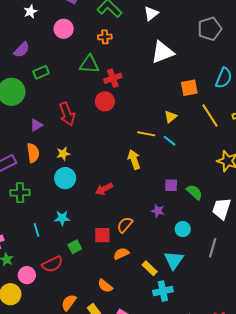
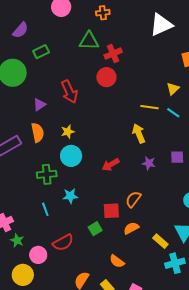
green cross: (20, 193) -> (47, 174), moved
purple star: (158, 211) -> (149, 163), moved
green square: (75, 247) -> (95, 229), moved

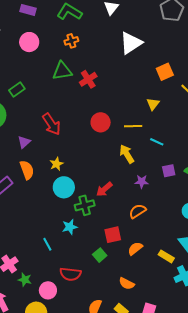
red circle: (106, 77) -> (101, 122), moved
cyan line: (173, 113) -> (157, 142), moved
green cross: (47, 174) -> (85, 205), moved
orange semicircle: (133, 199) -> (138, 211), moved, turned 30
red semicircle: (63, 243) -> (70, 274), turned 45

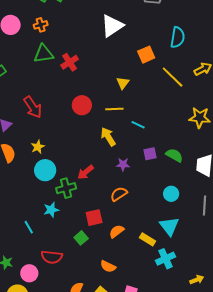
orange cross: (71, 41) -> (41, 25), moved
yellow triangle: (153, 104) -> (123, 83), moved

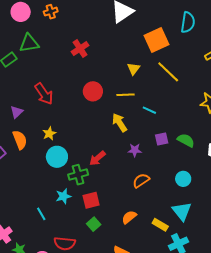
green triangle: (44, 54) -> (29, 43), moved
orange square: (146, 55) -> (157, 40), size x1.4
yellow line: (173, 77) -> (168, 72), moved
orange semicircle: (119, 194) -> (141, 181), moved
red square: (94, 218) -> (91, 200), moved

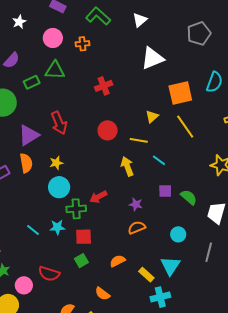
purple triangle: (17, 112) -> (29, 135), size x1.6
purple star: (135, 150) -> (136, 204), moved
cyan line: (41, 214) -> (33, 230), moved, turned -32

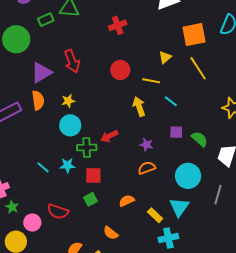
cyan circle: (178, 234) -> (188, 176), size x1.6

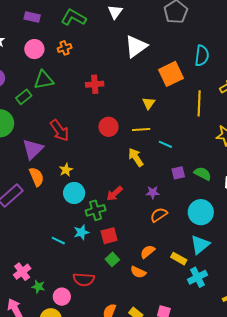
red cross: (118, 25) -> (95, 84), turned 30
yellow line: (198, 68) -> (199, 103), moved, turned 50
cyan triangle: (179, 207) -> (200, 245), turned 30
orange semicircle: (111, 233) -> (138, 272), moved

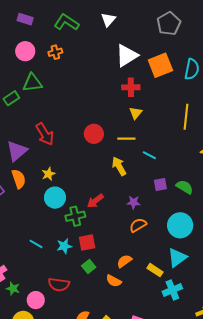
orange square: (171, 74) -> (160, 65), moved
red cross: (95, 84) -> (131, 87), moved
cyan star: (81, 232) -> (64, 246), moved

